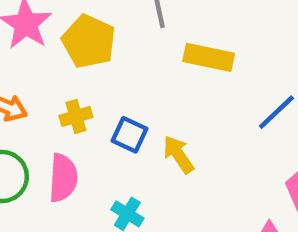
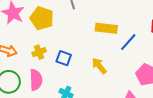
yellow rectangle: (209, 57) -> (106, 28), moved
yellow arrow: (178, 154) -> (99, 66), moved

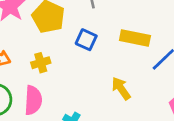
blue square: (64, 58) -> (86, 40), moved

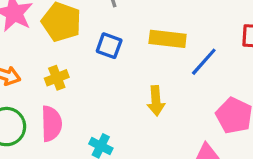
yellow arrow: (121, 88) -> (156, 101), turned -145

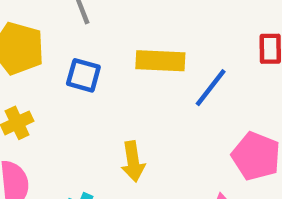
yellow arrow: (156, 101) -> (133, 161), moved

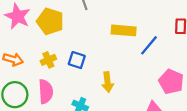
blue square: (83, 75) -> (77, 60), moved

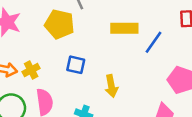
yellow pentagon: (50, 21) -> (59, 24), moved
yellow cross: (48, 60) -> (31, 70), moved

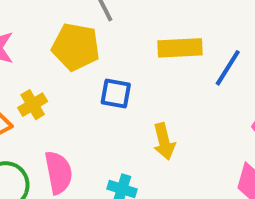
blue square: (76, 65) -> (116, 93), moved
yellow cross: (31, 70) -> (33, 105), moved

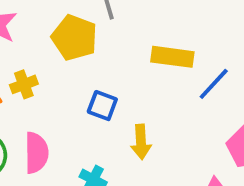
blue square: (116, 93) -> (102, 106), moved

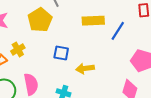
yellow pentagon: (74, 38) -> (40, 20), turned 30
yellow arrow: (141, 142) -> (85, 68), turned 96

